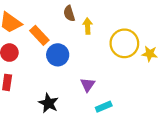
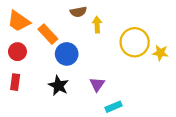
brown semicircle: (69, 13) -> (78, 12), turned -84
black star: (48, 103) -> (58, 86), moved

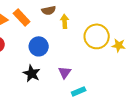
orange rectangle: (48, 34) -> (22, 17), moved

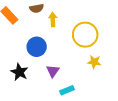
yellow star: (119, 45) -> (94, 62), moved
blue circle: (39, 46) -> (37, 47), moved

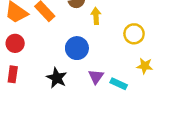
yellow circle: (85, 35) -> (134, 34), size x0.7
cyan rectangle: (67, 90) -> (119, 84), moved, turned 48

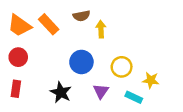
yellow circle: (134, 34) -> (122, 67), moved
cyan rectangle: (119, 84) -> (134, 97), moved

